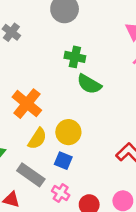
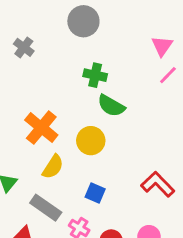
yellow circle: (68, 132) -> (91, 141), moved
blue square: (63, 161) -> (95, 193), moved

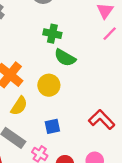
blue square: (95, 193) -> (52, 126), turned -35

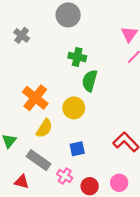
green semicircle: (65, 58) -> (90, 81), turned 75

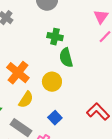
green semicircle: (90, 81) -> (66, 58), turned -30
blue square: (77, 149) -> (55, 118), turned -32

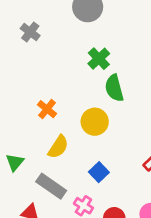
green cross: (55, 37) -> (99, 59), turned 35
orange cross: (18, 73) -> (47, 109), size x0.6

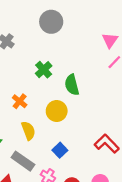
green cross: (99, 59) -> (44, 70), moved
yellow semicircle: (58, 147) -> (28, 131), turned -54

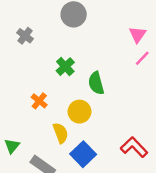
yellow semicircle: (28, 131) -> (61, 133), moved
blue square: (60, 150) -> (83, 154), size x1.5

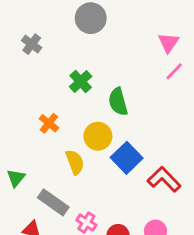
blue square: (83, 154) -> (127, 158), moved

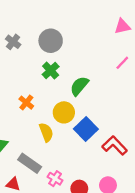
gray circle: (91, 18) -> (51, 41), moved
pink triangle: (168, 43) -> (122, 26), moved, turned 42
green semicircle: (118, 102) -> (79, 86), turned 55

